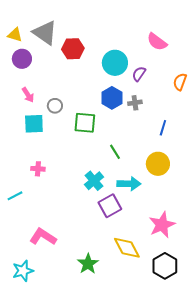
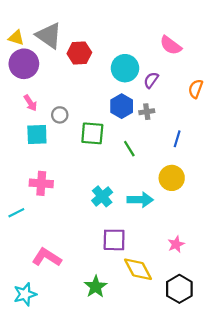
purple circle: (22, 59) -> (24, 64), size x1.4
green line: (115, 152) -> (129, 149), moved
pink cross: (38, 169) -> (41, 183), size x1.5
purple square: (110, 206) -> (114, 240), moved, turned 30
pink star: (162, 225) -> (176, 244), size x0.6

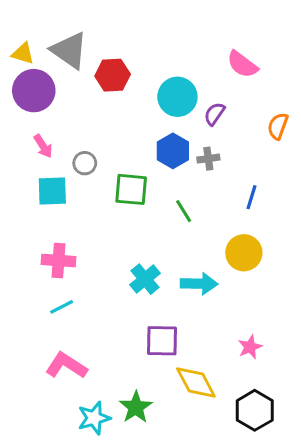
cyan line: (16, 213) -> (62, 307), moved
cyan star: (25, 294) -> (94, 418), moved

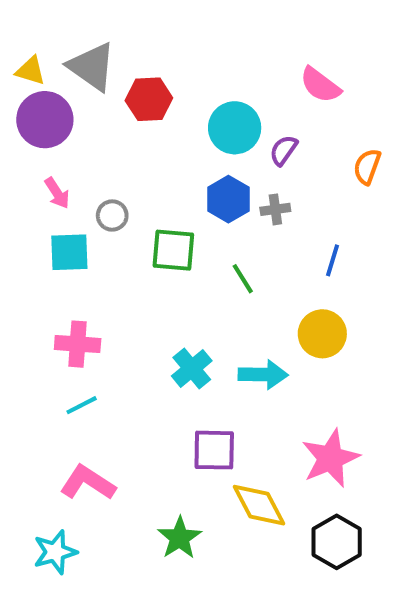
pink star: (250, 347) -> (330, 458), size x1.8
cyan star: (94, 418) -> (55, 552), moved

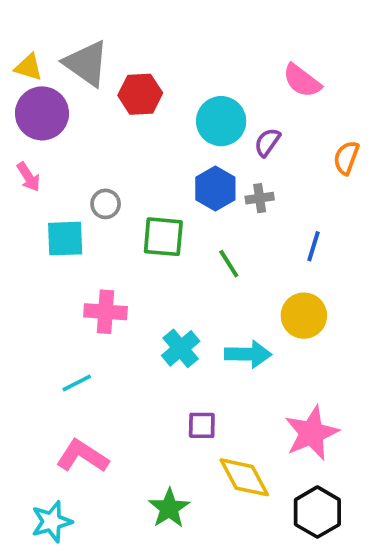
pink arrow: (57, 193) -> (29, 177), moved
pink cross: (78, 344) -> (106, 312), moved
purple square: (214, 450) -> (202, 425), size x0.7

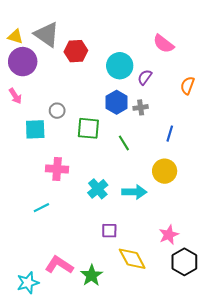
pink star: (312, 433) -> (169, 235), size x0.7
pink L-shape: (82, 456) -> (59, 265), moved
black hexagon: (317, 512) -> (184, 262), moved

